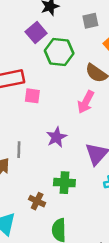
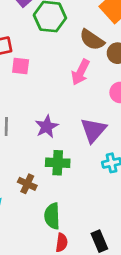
purple star: (56, 137) -> (47, 127), moved

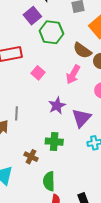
pink square: (21, 66) -> (38, 73), moved, turned 32
purple star: (47, 127) -> (57, 106), moved

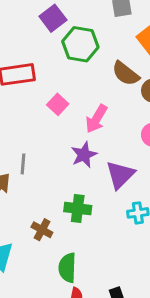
pink arrow: (73, 74) -> (96, 119), moved

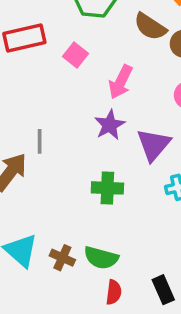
pink square: (58, 104) -> (76, 55), moved
brown cross: (42, 230) -> (62, 258), moved
green semicircle: (67, 268) -> (101, 258), turned -72

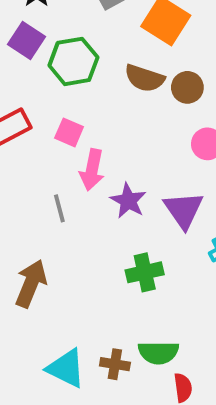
pink arrow: (121, 82) -> (92, 170), moved
gray line: (40, 141) -> (59, 208), moved

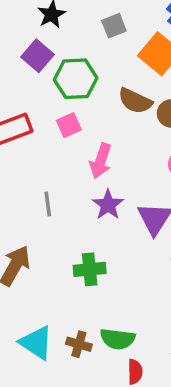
pink square: (69, 132) -> (69, 125), moved, turned 35
pink arrow: (92, 170) -> (101, 161), moved
green cross: (145, 272) -> (90, 269), moved

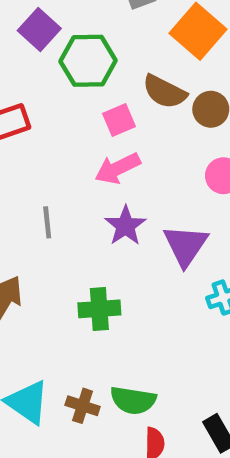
pink square: (69, 125) -> (119, 120), moved
pink arrow: (101, 161) -> (118, 168), turned 44

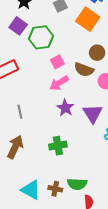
brown semicircle: (165, 92) -> (84, 70), moved
gray line: (47, 222) -> (20, 112), moved

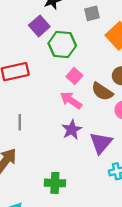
pink square: (57, 62) -> (74, 76), turned -32
pink arrow: (59, 83) -> (71, 100), turned 54
green cross: (58, 146) -> (55, 183), moved

